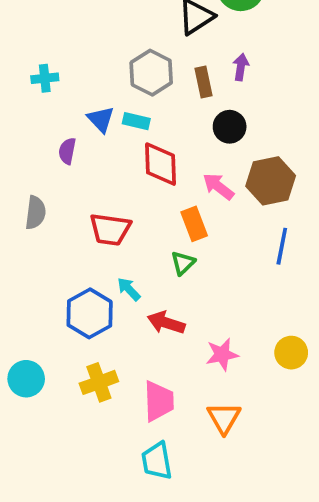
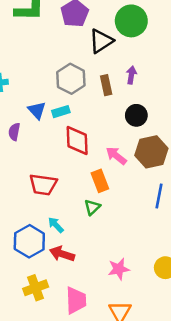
cyan rectangle: (136, 121) -> (61, 112), turned -30
black circle: (230, 127) -> (136, 115), moved
red arrow: (166, 323) -> (62, 254), moved

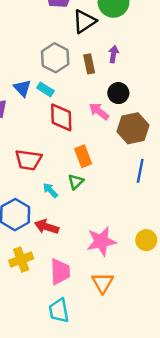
cyan rectangle: (61, 112) -> (45, 89), turned 49
pink arrow: (116, 156) -> (99, 111), moved
cyan arrow: (56, 225) -> (50, 190), moved
pink star: (119, 269) -> (101, 241), size x1.4

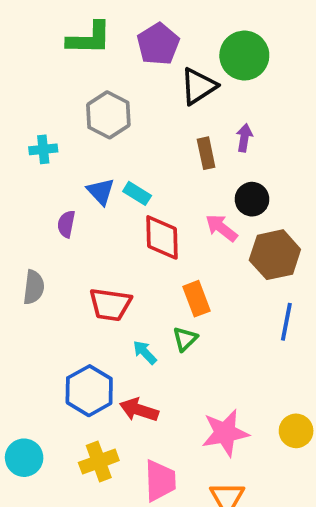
gray hexagon: (55, 58) -> (108, 115), moved

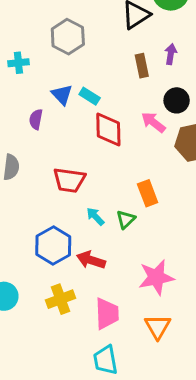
orange rectangle: (196, 299) -> (148, 193), moved
green triangle: (185, 339) -> (126, 219), moved

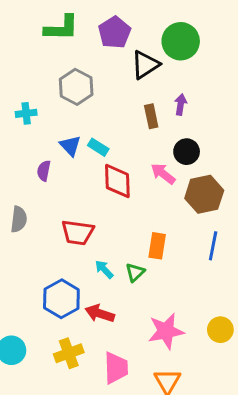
orange rectangle: (148, 193) -> (157, 246), turned 30

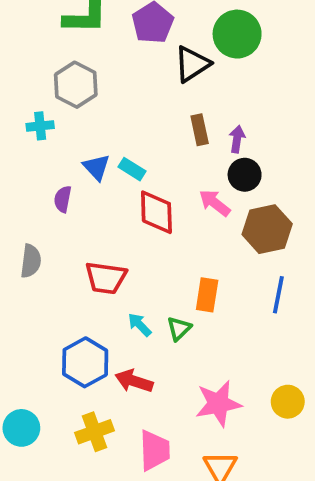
gray hexagon: (76, 87) -> (76, 85), moved
purple arrow: (181, 105) -> (237, 139), moved

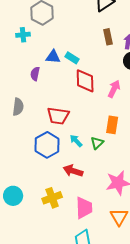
blue triangle: (96, 167) -> (53, 57), turned -42
pink arrow: (215, 203) -> (114, 89), moved, turned 78
blue hexagon: (85, 362) -> (47, 145), moved

